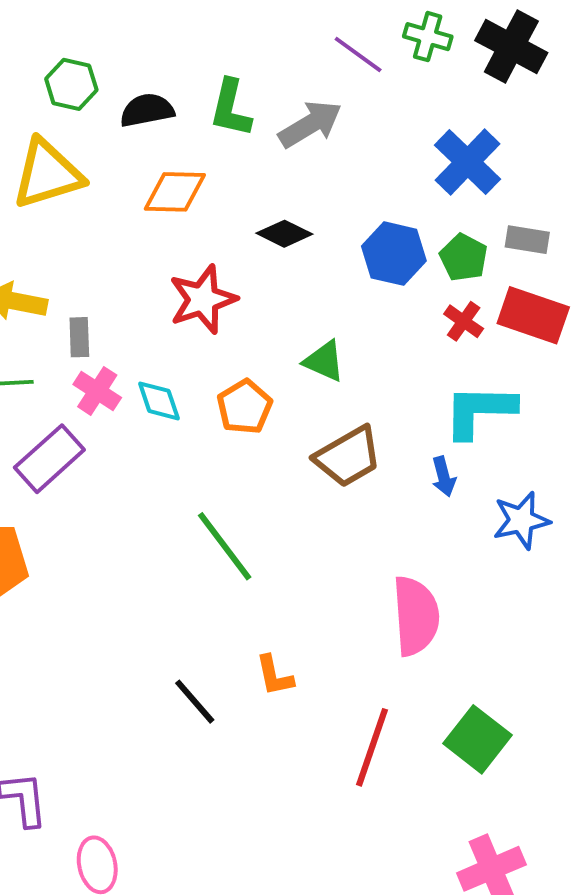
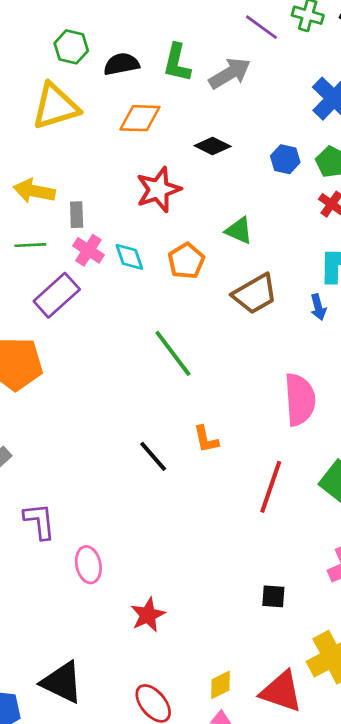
blue hexagon: (394, 254) -> (285, 159), size x0.7

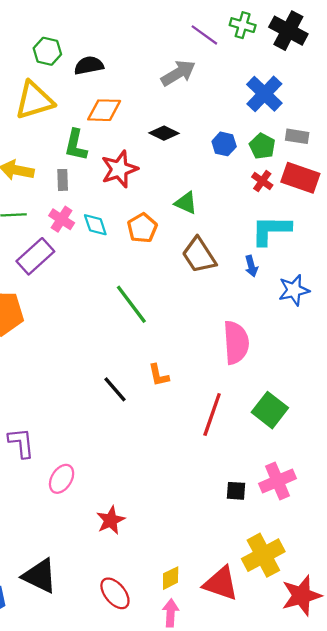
green L-shape: (177, 63) -> (76, 145), moved
gray rectangle: (77, 215) -> (63, 180), moved
brown trapezoid: (255, 294) -> (199, 255), turned 87
pink ellipse: (88, 565) -> (62, 479), turned 44
black square: (273, 596) -> (236, 491), moved

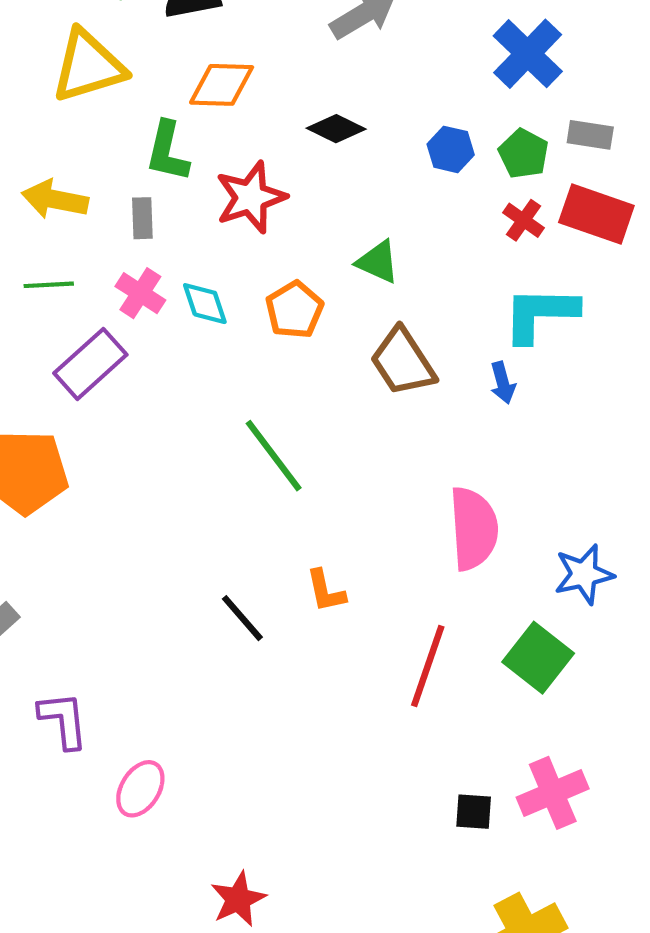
blue star: (294, 290) -> (584, 574), moved
red star: (111, 520) -> (238, 899), moved

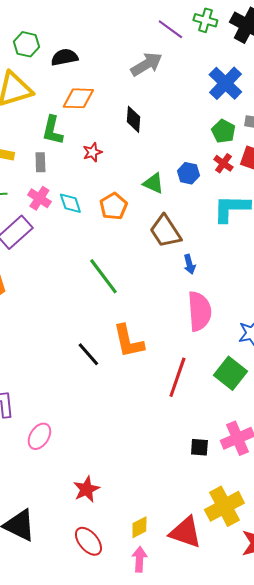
black diamond: (336, 129) -> (133, 119), turned 68
blue hexagon: (451, 149) -> (188, 173), moved
red star: (251, 197) -> (92, 152), size x0.6
blue arrow: (503, 383) -> (189, 264), moved
orange L-shape: (326, 591) -> (128, 341), size x1.6

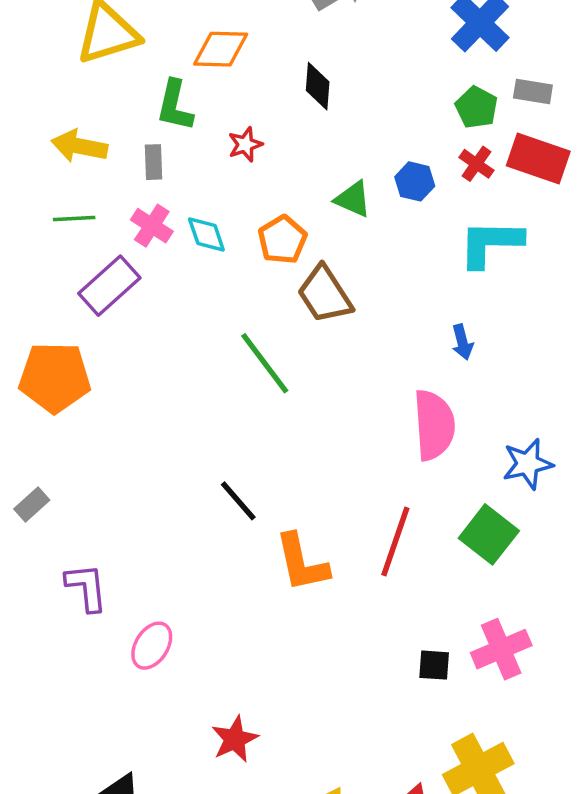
brown trapezoid: (165, 231) -> (325, 294), moved
blue arrow: (189, 264) -> (462, 342), moved
orange L-shape: (128, 341) -> (302, 563), moved

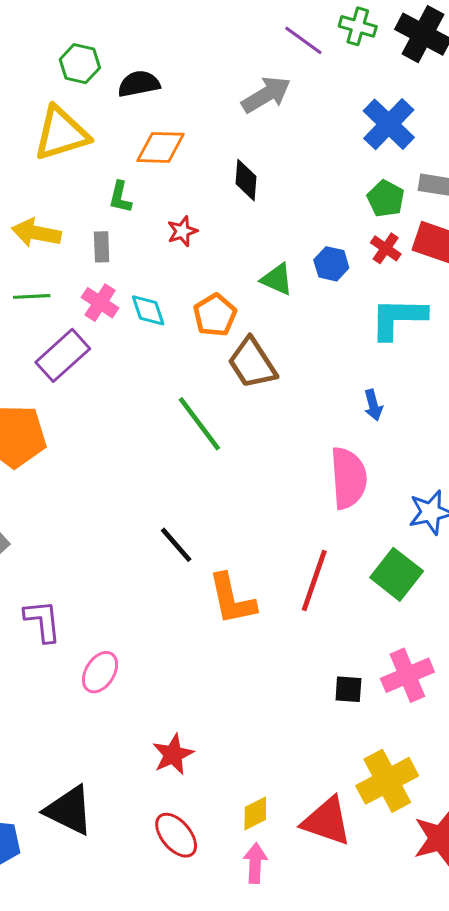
green L-shape: (175, 106) -> (120, 197), size x0.7

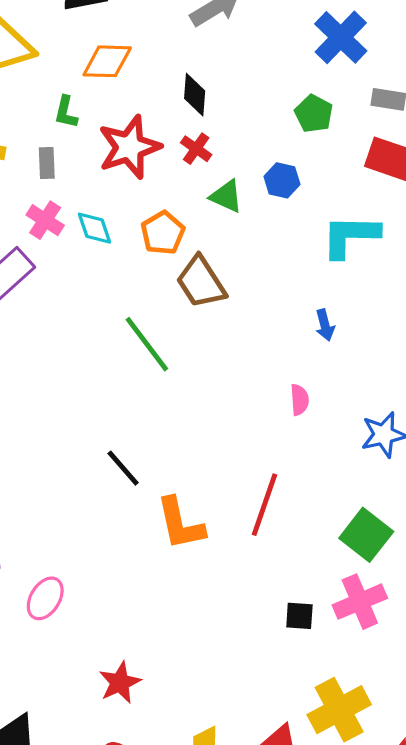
green pentagon: (386, 199) -> (314, 114), moved
red star: (182, 231) -> (129, 147), size x2.0
red cross: (386, 248) -> (196, 149), moved
pink semicircle: (348, 478) -> (299, 400), size x0.5
green square: (397, 574) -> (366, 535), moved

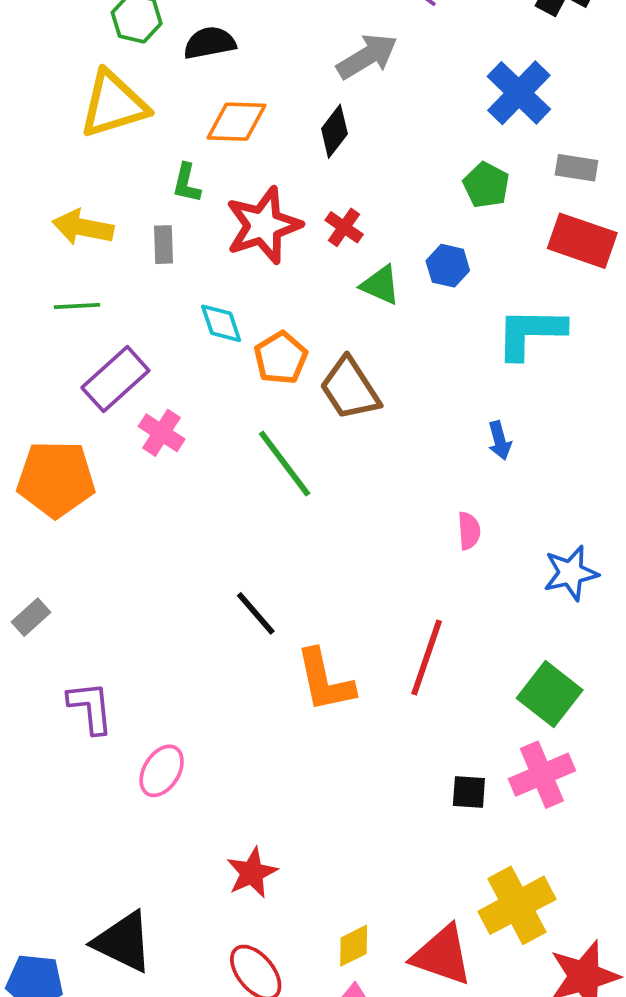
black diamond: (195, 95) -> (334, 131), moved, turned 33
pink cross: (45, 220) -> (162, 433), moved
orange pentagon: (163, 233) -> (281, 358), moved

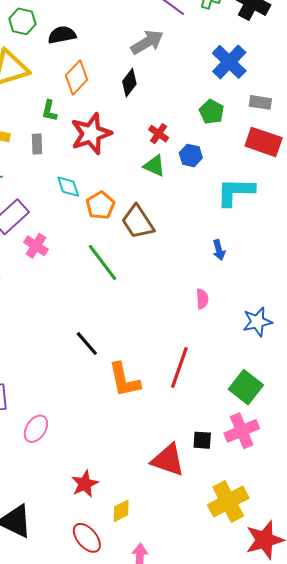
orange diamond: (236, 122) -> (76, 77), turned -48
red cross: (344, 227) -> (159, 134), moved
yellow diamond: (354, 946) -> (121, 511), moved
red triangle: (442, 955) -> (168, 460), moved

